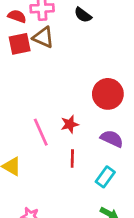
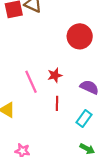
red circle: (108, 94) -> (80, 36), moved

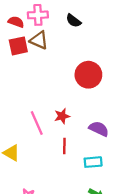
cyan rectangle: (84, 118) -> (93, 162), turned 49

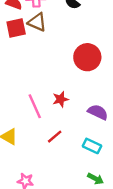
red line: (64, 146) -> (55, 137), moved, turned 49
cyan rectangle: (93, 162) -> (92, 146), turned 30

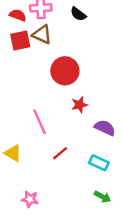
red circle: (87, 57) -> (65, 71), moved
red star: (60, 99) -> (79, 105), moved

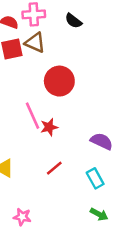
red star: (79, 105) -> (49, 127), moved
pink line: (40, 122) -> (32, 116), moved
cyan rectangle: (99, 163) -> (95, 178), turned 36

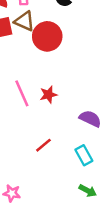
red circle: (59, 81) -> (47, 36), moved
red star: (49, 127) -> (48, 95), moved

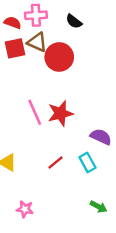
red star: (48, 95) -> (60, 113), size x1.5
cyan rectangle: (84, 155) -> (87, 162), moved

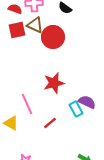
pink line: (35, 112) -> (27, 104), moved
cyan rectangle: (87, 162) -> (76, 109), moved

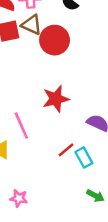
cyan rectangle: (76, 109) -> (84, 157), moved
red line: (50, 123) -> (66, 150), moved

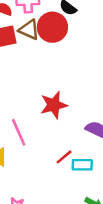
red circle: (55, 40) -> (52, 27), moved
cyan rectangle: (84, 157) -> (82, 165), turned -60

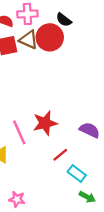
red star: (54, 105) -> (45, 123), moved
cyan rectangle: (82, 165) -> (77, 173), moved, turned 36

